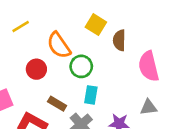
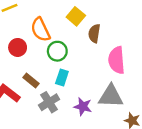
gray triangle: (148, 107) -> (111, 96), size x1.6

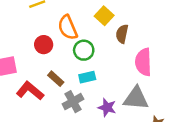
cyan rectangle: (62, 77) -> (87, 77), turned 56

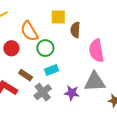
yellow square: (104, 16) -> (58, 17), turned -35

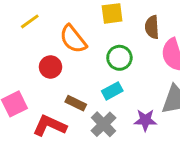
brown semicircle: (75, 30) -> (152, 27), moved
green circle: (45, 48) -> (119, 58), moved

